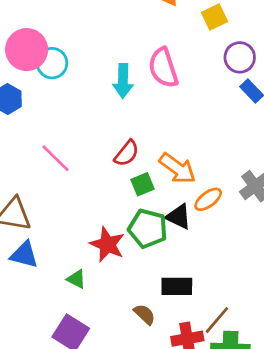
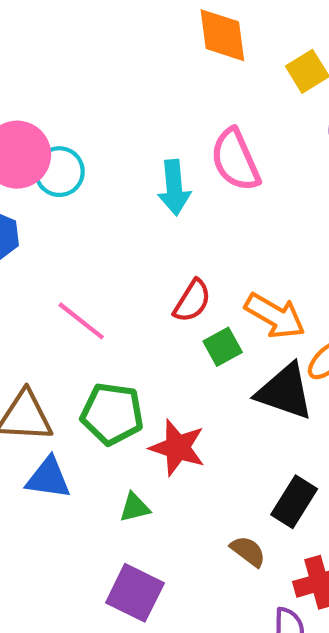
black triangle: (179, 217) -> (285, 392), size x1.4
green pentagon: (148, 228) -> (112, 414), moved
green triangle: (76, 279) -> (135, 507), turned -35
black rectangle: (177, 286) -> (294, 502), turned -52

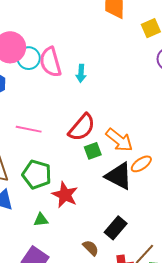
pink semicircle: (235, 160) -> (50, 62), moved
cyan arrow: (174, 187) -> (81, 73), size x0.7
red semicircle: (192, 301) -> (82, 127), size x1.4
pink line: (81, 321) -> (29, 129), turned -35

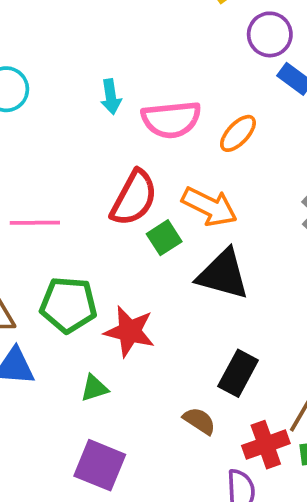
pink semicircle: (50, 62) -> (171, 119), moved, turned -68
orange ellipse: (141, 164) -> (238, 133), moved

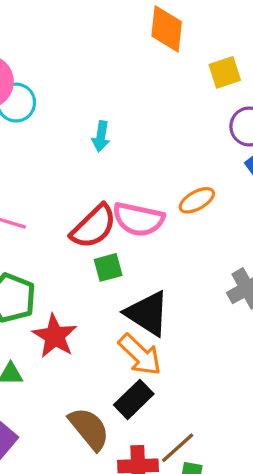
pink semicircle: (171, 119) -> (138, 219), moved
orange arrow: (210, 207) -> (140, 355), moved
brown semicircle: (199, 421) -> (89, 429), size x1.6

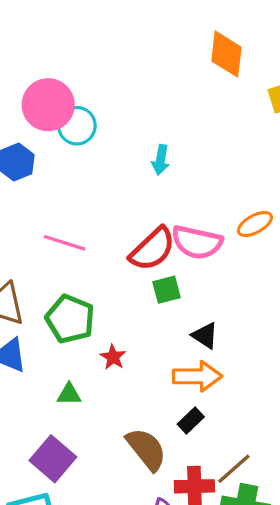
black triangle: (147, 313) -> (205, 336), size x0.6
red star: (55, 336) -> (113, 357), size x0.6
orange arrow: (140, 355) -> (197, 376), turned -45
black rectangle: (134, 399) -> (191, 421), size x0.7

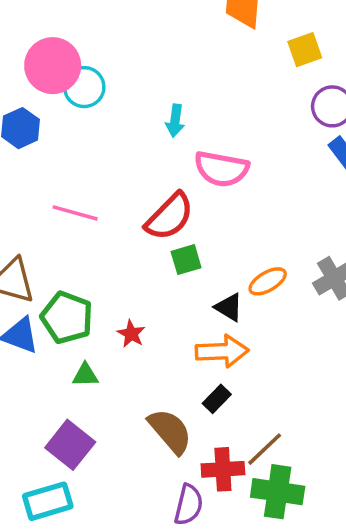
orange ellipse: (255, 224) -> (268, 281), moved
pink semicircle: (197, 242) -> (221, 169), moved
green pentagon: (70, 319) -> (67, 317), moved

